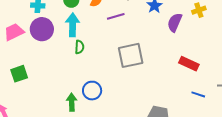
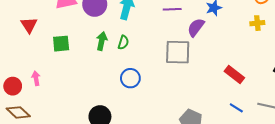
purple semicircle: (175, 22) -> (196, 27), moved
green semicircle: (79, 47) -> (123, 42), moved
green arrow: (72, 102) -> (102, 41), moved

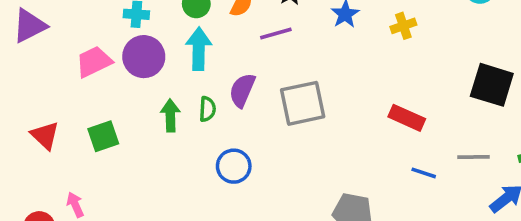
yellow cross: (257, 23) -> (403, 26), moved
red triangle: (29, 25) -> (45, 136), moved
purple semicircle: (196, 27) -> (242, 90), moved

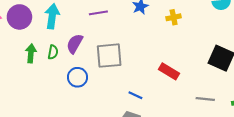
blue circle: (234, 166) -> (77, 77), moved
blue line: (424, 173) -> (135, 95), moved

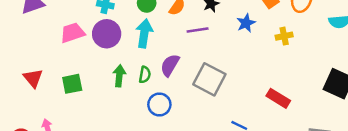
gray square: (109, 56) -> (209, 79), turned 32
blue circle: (77, 77) -> (159, 104), moved

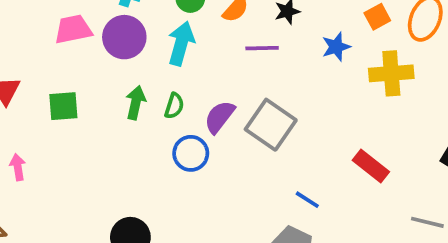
yellow cross: (284, 36) -> (391, 73), size x1.6
purple semicircle: (170, 65) -> (220, 117), moved

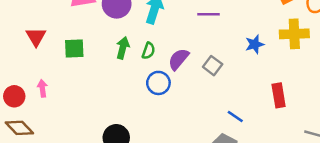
blue star: (336, 47) -> (255, 44), moved
gray square: (271, 125) -> (213, 66), size x0.6
red rectangle: (371, 166) -> (279, 95), turned 40

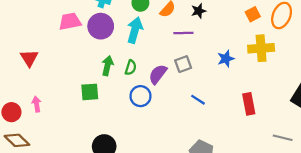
green square: (74, 49) -> (90, 92), moved
gray square: (213, 66) -> (183, 64), moved, turned 35
blue line: (235, 116) -> (198, 100), moved

